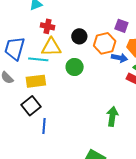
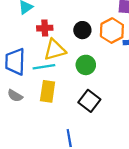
yellow rectangle: (36, 81) -> (48, 91), turned -60
black square: (31, 106) -> (89, 101), moved

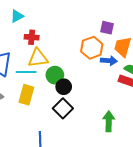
black circle: (82, 30) -> (64, 87), moved
green circle: (86, 65) -> (55, 75), moved

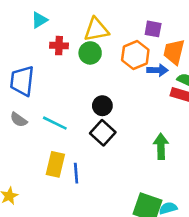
yellow triangle: (38, 58) -> (96, 30), moved
cyan line: (26, 72) -> (55, 123), moved, turned 30
green circle: (55, 75) -> (90, 53), moved
yellow rectangle: (26, 95) -> (55, 164), moved

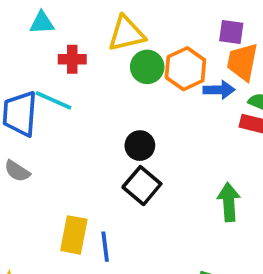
cyan triangle: (39, 20) -> (42, 23), turned 30
purple square: (153, 29) -> (231, 32), moved
green circle: (90, 53) -> (147, 67), moved
cyan line: (55, 123) -> (54, 100), moved

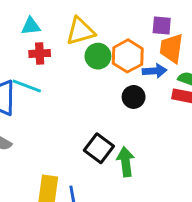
cyan triangle: (42, 23) -> (31, 26), moved
black circle: (140, 146) -> (134, 97), moved
green arrow: (229, 202) -> (126, 162), moved

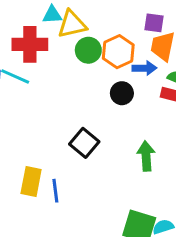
cyan triangle: (31, 26) -> (52, 15), moved
red cross: (40, 53) -> (30, 44), size x1.6
green arrow: (126, 162) -> (146, 156), moved

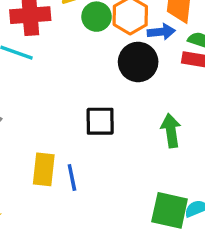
black circle: (122, 93) -> (138, 62), size x1.5
black square: (84, 143) -> (100, 121), turned -36

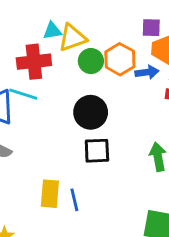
black circle: (138, 62) -> (91, 112), moved

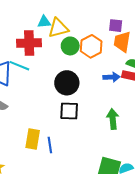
blue arrow: (147, 72) -> (111, 77), moved

